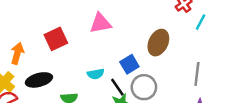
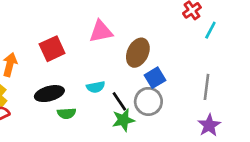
brown ellipse: (158, 43) -> (138, 53), moved
blue square: (129, 64) -> (155, 78), moved
black ellipse: (39, 80) -> (49, 94), moved

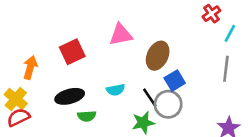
gray line: (206, 87) -> (226, 69), moved
black line: (119, 101) -> (150, 98), moved

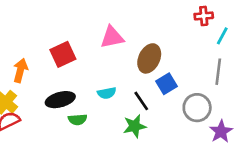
red cross: (211, 14) -> (204, 16), turned 30
gray circle: (168, 104) -> (197, 108), moved

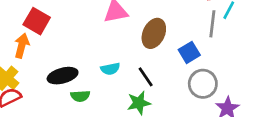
red square: (63, 54) -> (37, 21), moved, turned -35
gray line: (218, 72) -> (212, 24), moved
blue square: (166, 84) -> (189, 52), moved

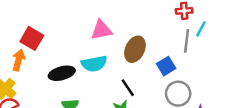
cyan semicircle: (110, 69) -> (94, 64), moved, size x1.5
black ellipse: (63, 76) -> (62, 73), moved

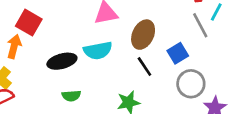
gray line: (187, 41) -> (200, 25), turned -35
black line: (128, 88) -> (144, 66), moved

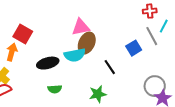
brown ellipse: (143, 35) -> (87, 43), moved
blue square: (178, 53) -> (134, 48), moved
gray circle: (191, 84) -> (155, 86), moved

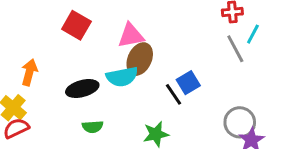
red square: (23, 34) -> (76, 25), moved
blue square: (134, 48) -> (188, 83), moved

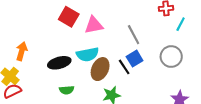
red square: (76, 25) -> (69, 17), moved
gray line: (235, 49) -> (134, 35), moved
brown ellipse: (140, 59) -> (100, 69), moved
gray circle: (240, 122) -> (171, 57), moved

